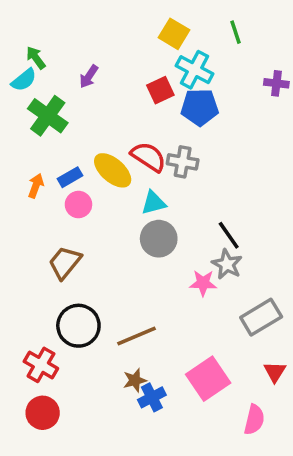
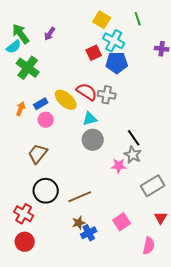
green arrow: (36, 58) -> (21, 34), size x1.5
purple arrow: (89, 76) -> (50, 34), moved
pink square: (208, 379) -> (122, 222), size x0.7

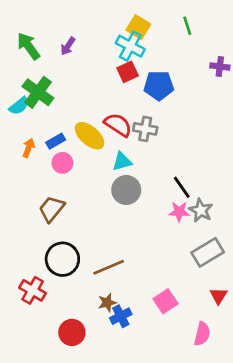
cyan cross: (114, 41) -> (130, 46), moved
cyan semicircle: (14, 47) -> (19, 106), moved
gray star: (133, 155) -> (201, 210), moved
pink star: (119, 166) -> (179, 212), moved
red circle: (25, 242) -> (72, 332), moved

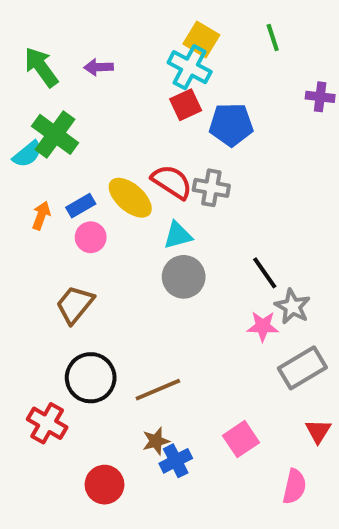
purple arrow: (68, 46) -> (99, 67), turned 54
pink star: (179, 212) -> (263, 326), moved

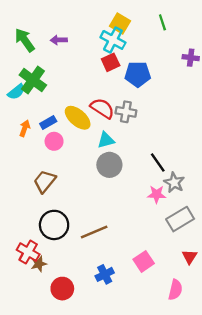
brown star: (156, 441) -> (39, 264), moved

